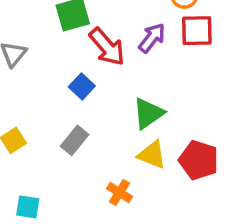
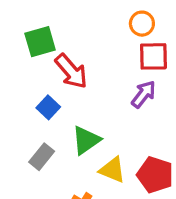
purple arrow: (152, 38) -> (144, 94), moved
green triangle: (148, 113) -> (86, 140), moved

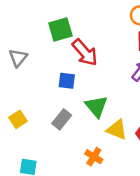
blue square: (48, 107) -> (67, 81), turned -36
green triangle: (86, 140) -> (96, 107), turned -35

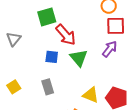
green triangle: (96, 107) -> (79, 58), moved
gray rectangle: (62, 119) -> (48, 87), turned -56

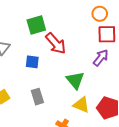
blue square: (52, 57) -> (32, 62), moved
green triangle: (79, 58) -> (75, 80), moved

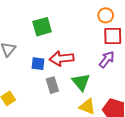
red arrow: (56, 43) -> (62, 58), moved, turned 125
gray rectangle: (37, 97) -> (52, 85), moved

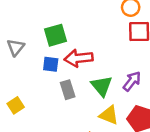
green square: (42, 27) -> (56, 35), moved
purple arrow: (107, 59) -> (132, 81), moved

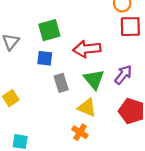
red arrow: (79, 58) -> (87, 49), moved
yellow triangle: (109, 115) -> (87, 108), moved

